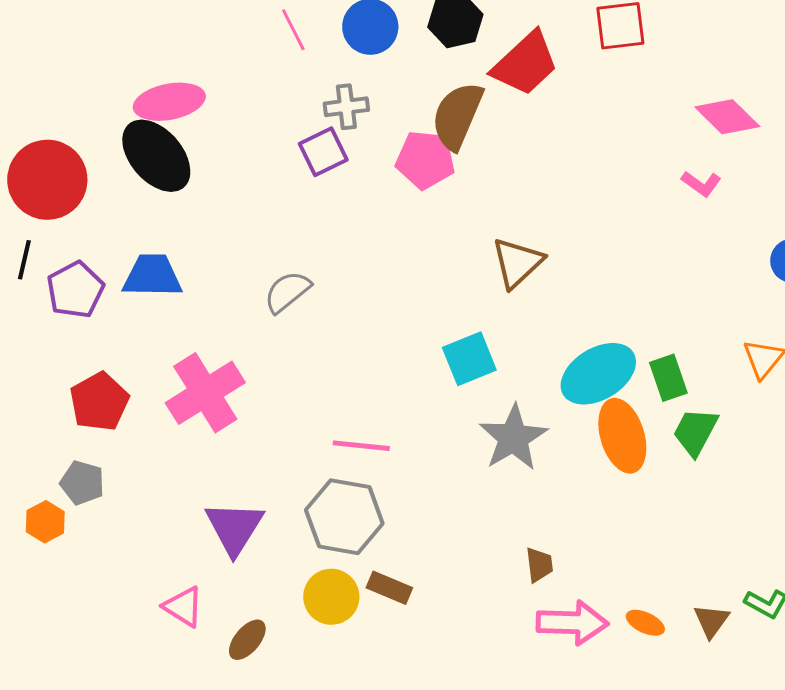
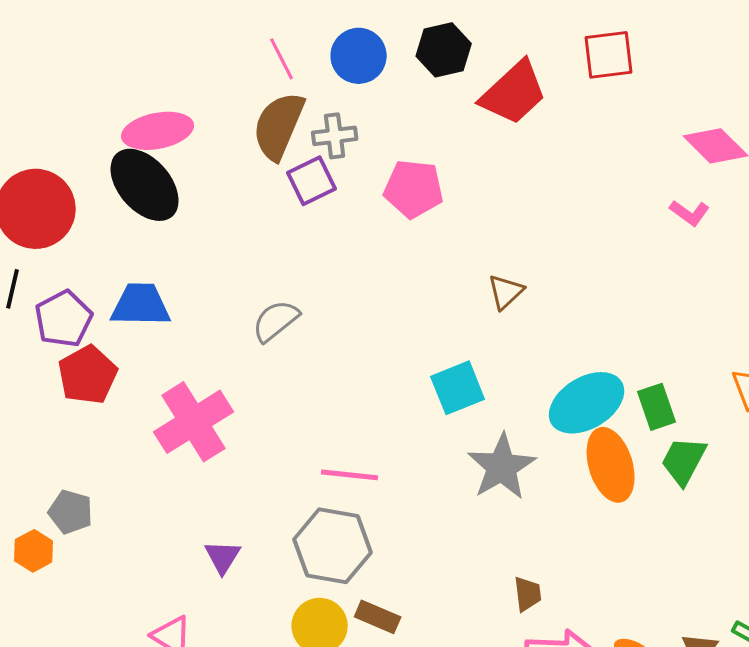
brown semicircle: (457, 116) -> (279, 126), moved
brown triangle: (517, 263) -> (506, 292), size x0.7
red pentagon: (99, 402) -> (88, 375), moved
purple triangle: (234, 528) -> (223, 557), size x0.6

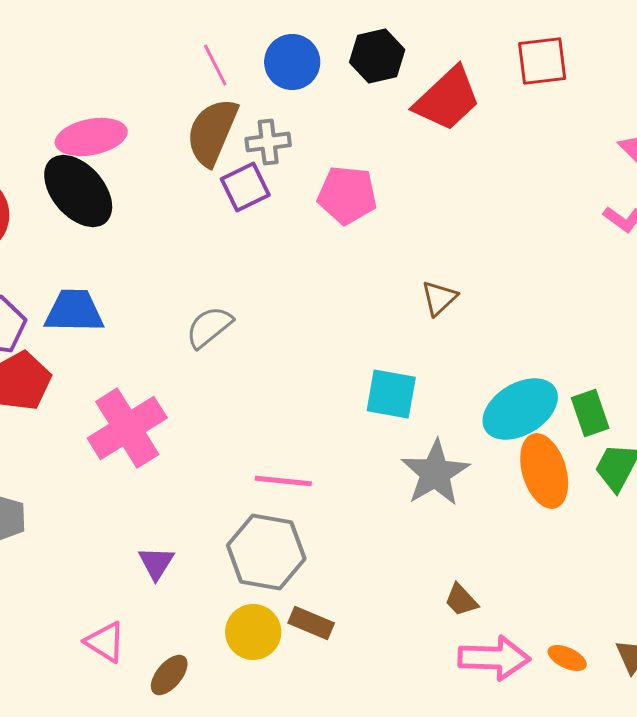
cyan square: (458, 388) -> (391, 394), turned 32
brown trapezoid: (528, 594) -> (461, 600), turned 144

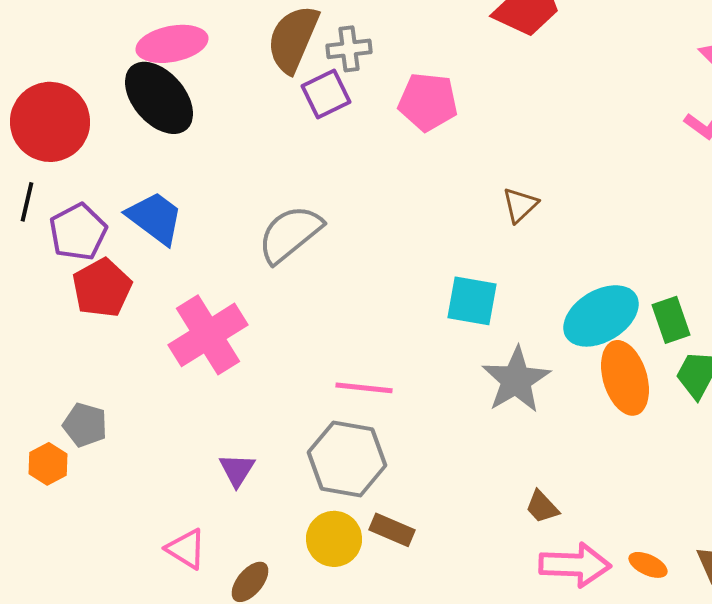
blue trapezoid: (74, 311) -> (155, 218), turned 36
gray semicircle: (209, 327) -> (290, 234), size x1.4

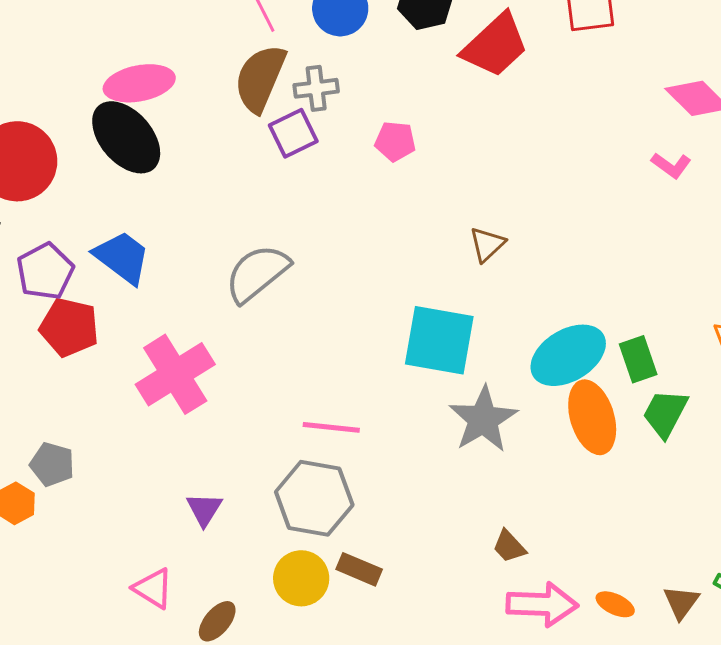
pink pentagon: (428, 102) -> (395, 141), size x0.7
red pentagon: (102, 288) -> (69, 327), turned -30
cyan square: (472, 301) -> (439, 340), size x1.4

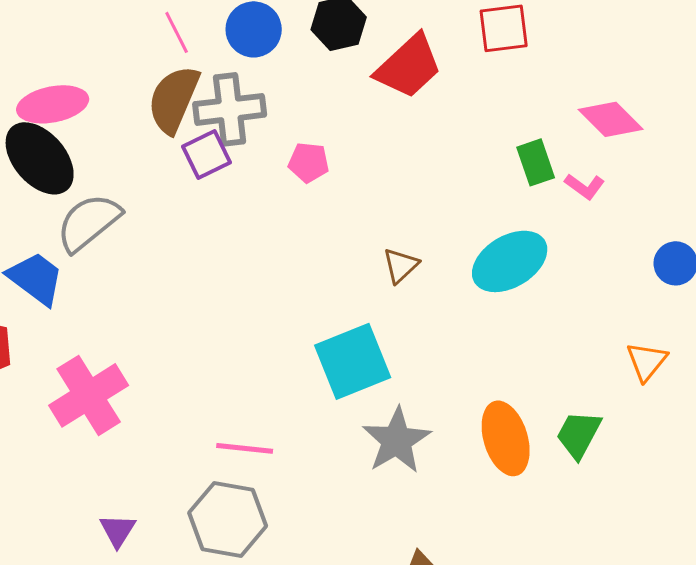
gray cross: (316, 88) -> (230, 109), size x1.6
gray semicircle: (257, 273) -> (89, 222), moved
cyan square: (439, 340) -> (353, 361), turned -32
cyan ellipse: (568, 355) -> (510, 261), moved
green rectangle: (638, 359) -> (536, 162), moved

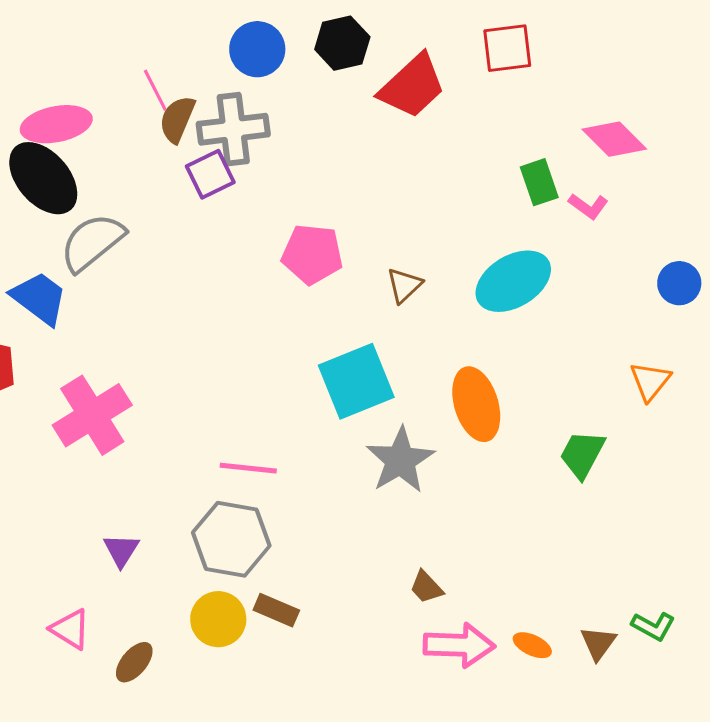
pink line: (177, 32) -> (155, 90), moved
brown semicircle: (174, 99) -> (177, 119), size x0.7
pink pentagon: (309, 162) -> (312, 254), moved, size x1.5
orange ellipse: (506, 438) -> (476, 404), moved

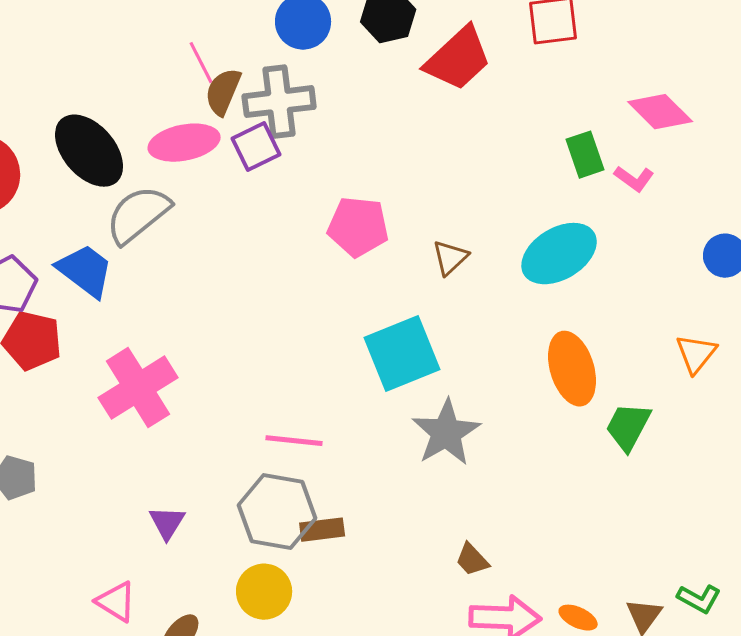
pink ellipse: (56, 124) -> (184, 143), moved
orange ellipse: (476, 404) -> (572, 369), moved
brown rectangle: (276, 610) -> (322, 530), moved, turned -30

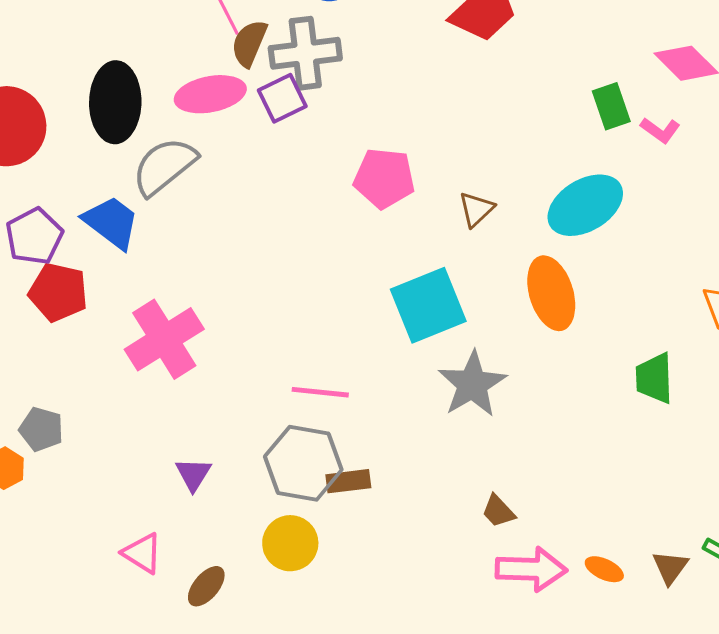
black ellipse: (89, 151) -> (115, 102), turned 42
orange ellipse: (572, 369) -> (551, 293), moved
green trapezoid: (628, 427) -> (654, 378), turned -30

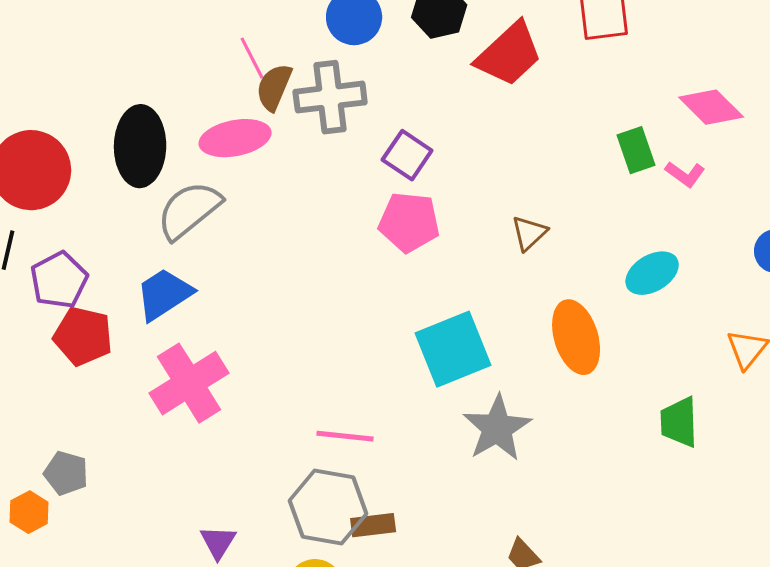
purple square: (282, 98) -> (407, 155), moved, turned -30
cyan ellipse: (585, 205) -> (652, 273), moved, size x0.7
brown triangle: (476, 209) -> (529, 233), moved
blue trapezoid: (111, 222) -> (164, 294), moved, turned -70
purple triangle: (193, 474) -> (218, 542), moved

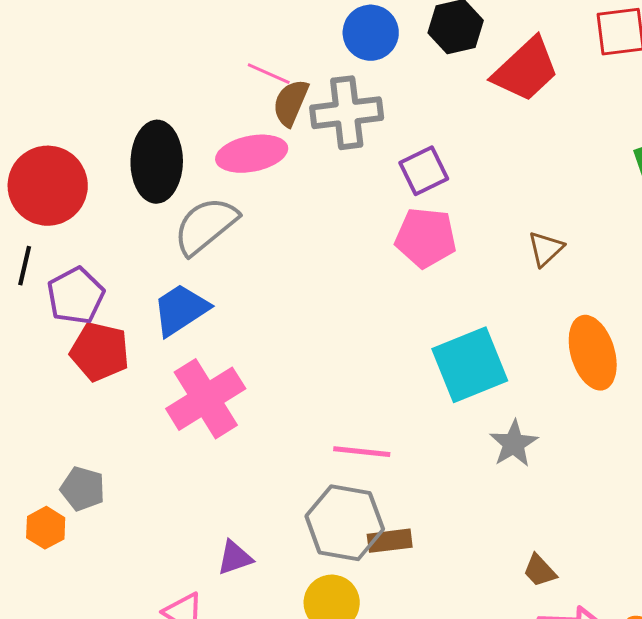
pink line: (252, 58) -> (269, 74), turned -39
purple square: (407, 155) -> (424, 171), turned 30
gray star: (497, 428) -> (514, 444), size x0.7
purple triangle: (218, 542) -> (235, 558), turned 39

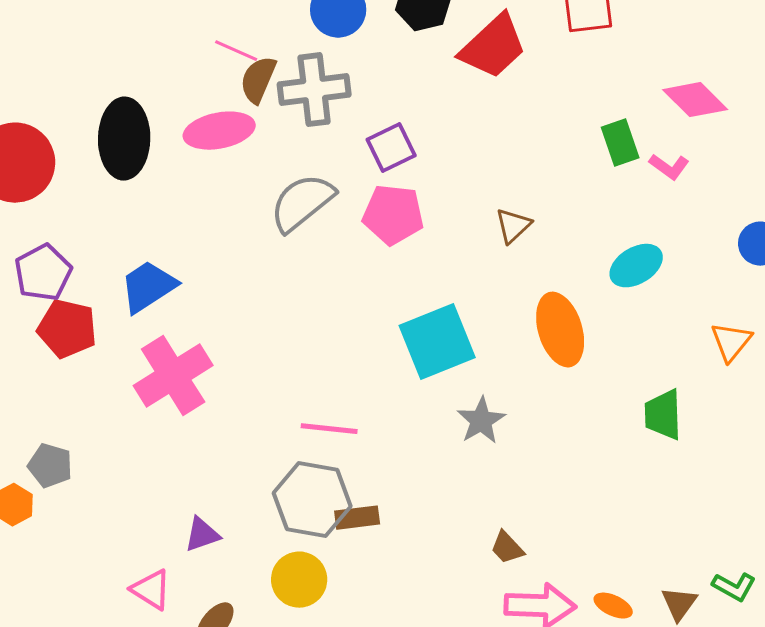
gray semicircle: (206, 226) -> (302, 203), moved

